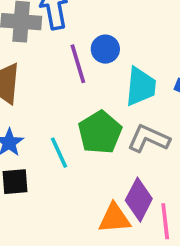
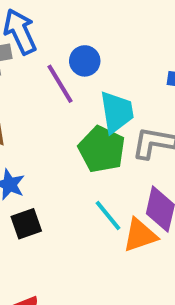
cyan trapezoid: (141, 87) -> (117, 112), moved
cyan line: (59, 153) -> (108, 216), moved

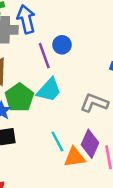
cyan trapezoid: (117, 112) -> (49, 90), moved, turned 40
green pentagon: (102, 149) -> (19, 98), moved

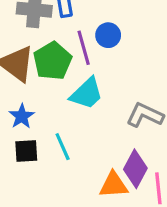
green pentagon: (19, 98) -> (53, 61), moved
cyan line: (57, 141) -> (63, 147), moved

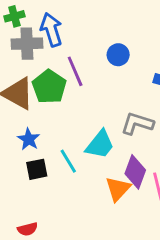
blue circle: (108, 35) -> (118, 55), moved
cyan trapezoid: (87, 94) -> (100, 144), moved
orange triangle: (114, 185) -> (118, 189), turned -36

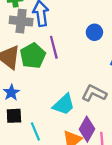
blue circle: (118, 55) -> (94, 32), moved
cyan line: (68, 161) -> (35, 131), moved

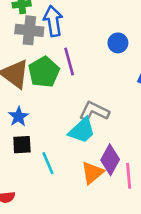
gray L-shape: (94, 93) -> (94, 111), moved

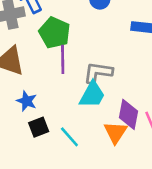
purple line: (69, 62) -> (63, 59), moved, turned 32
green pentagon: (44, 72) -> (55, 33), moved

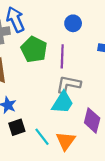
purple line: (63, 59) -> (62, 56), moved
orange triangle: (115, 132) -> (66, 141), moved

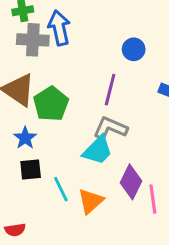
green pentagon: (34, 49) -> (51, 104), moved

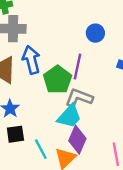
blue arrow: (59, 28) -> (31, 60), moved
green pentagon: (51, 104) -> (57, 80), moved
purple diamond: (131, 182) -> (77, 140), moved

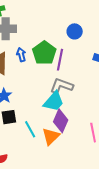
blue arrow: (31, 60) -> (21, 55), size x0.6
green pentagon: (57, 80) -> (44, 53), moved

